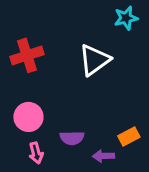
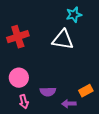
cyan star: (126, 18) -> (74, 15), moved
white triangle: (94, 60) -> (63, 40), turned 45

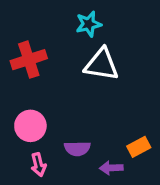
cyan star: (74, 15) -> (89, 24), moved

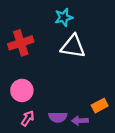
purple semicircle: (77, 149) -> (58, 117), moved
pink arrow: (38, 165) -> (28, 118), turned -133

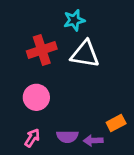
red cross: (21, 43) -> (42, 50), moved
pink circle: (22, 90) -> (36, 97), moved

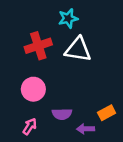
purple semicircle: (67, 137) -> (62, 114), moved

